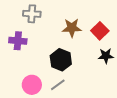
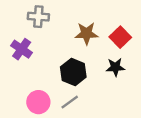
purple cross: (18, 41) -> (22, 49), turned 30
black star: (106, 56) -> (115, 67), moved

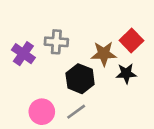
gray cross: (38, 17) -> (56, 42), moved
brown star: (87, 33) -> (104, 54), moved

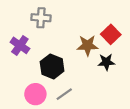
gray cross: (56, 42) -> (41, 18), moved
black hexagon: (80, 79) -> (52, 66), moved

